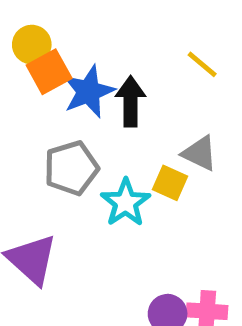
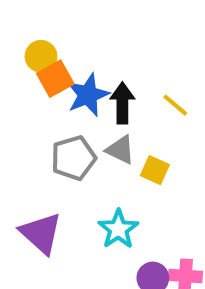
yellow line: (202, 64) -> (175, 105), moved
gray triangle: (200, 153) -> (120, 150), moved
cyan star: (126, 203) -> (118, 229), moved

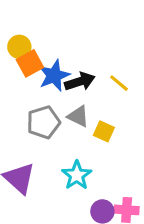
black arrow: (122, 103) -> (80, 82), turned 72

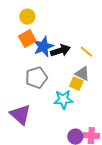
yellow circle: (19, 47) -> (27, 17), moved
gray triangle: (78, 116) -> (82, 74), moved
cyan star: (77, 175) -> (63, 100), moved, turned 30

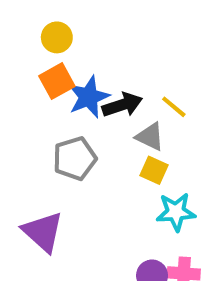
gray triangle: (82, 74) -> (150, 137), moved
cyan star: (63, 100) -> (176, 212), moved

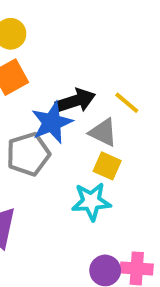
blue star: (89, 97) -> (52, 123), moved
cyan star: (176, 212) -> (91, 201), moved

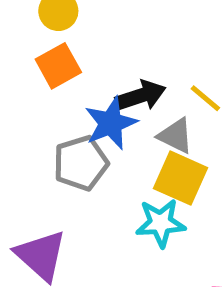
yellow square: (107, 166) -> (181, 178), size x1.5

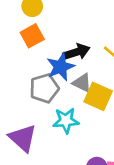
gray triangle: (176, 136) -> (82, 83), moved
cyan star: (161, 223) -> (66, 121), moved

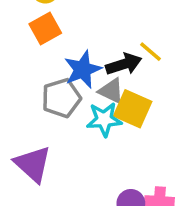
black arrow: (77, 52) -> (124, 64), moved
cyan star: (66, 121) -> (104, 119), moved

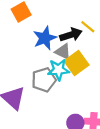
gray pentagon: (61, 98) -> (44, 80), moved
yellow square: (133, 109) -> (76, 63), turned 30

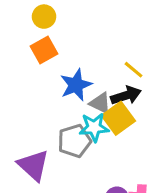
black arrow: (71, 35) -> (126, 95), moved

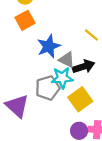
black arrow: (126, 95) -> (84, 67), moved
yellow square: (118, 118) -> (80, 99), moved

